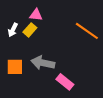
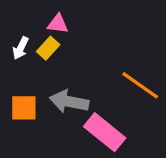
orange line: (87, 31) -> (140, 85), moved
pink rectangle: (65, 82) -> (105, 132), size x1.4

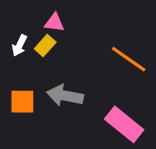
orange line: (140, 85) -> (129, 59), moved
pink rectangle: (105, 132) -> (124, 124), moved

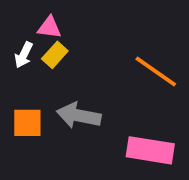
pink triangle: (54, 23) -> (49, 27), moved
pink rectangle: (124, 124) -> (150, 150), turned -30

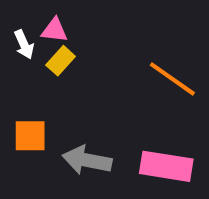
white arrow: (24, 55) -> (24, 44), moved, turned -50
gray arrow: (79, 115) -> (87, 160), moved

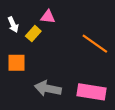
pink triangle: (55, 30) -> (48, 17), moved
orange square: (30, 136) -> (16, 63), moved

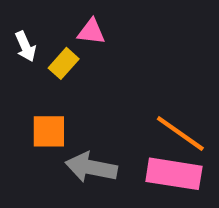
orange line: (95, 44) -> (180, 133), moved
orange square: (16, 63) -> (49, 131), moved

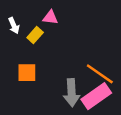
gray arrow: (91, 167) -> (72, 93), moved, turned -104
pink rectangle: (174, 174) -> (96, 96), turned -44

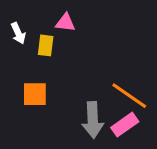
yellow rectangle: (35, 35) -> (46, 45), turned -35
pink rectangle: (96, 96) -> (125, 125), size x0.7

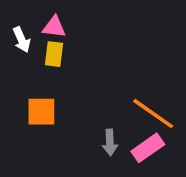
pink triangle: (65, 23) -> (54, 27), moved
gray arrow: (93, 120) -> (110, 142), size x0.6

